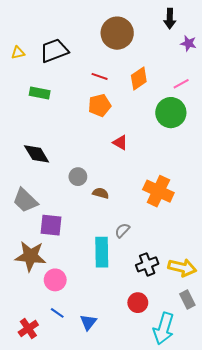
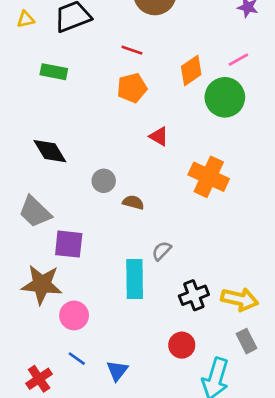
orange diamond: (139, 78) -> (191, 70), moved
orange cross: (158, 191) -> (209, 177), moved

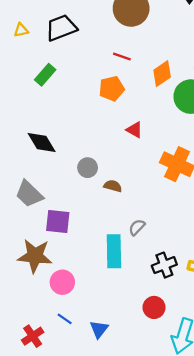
red line: (132, 50) -> (122, 56), moved
green rectangle: (54, 72) -> (45, 75), turned -60

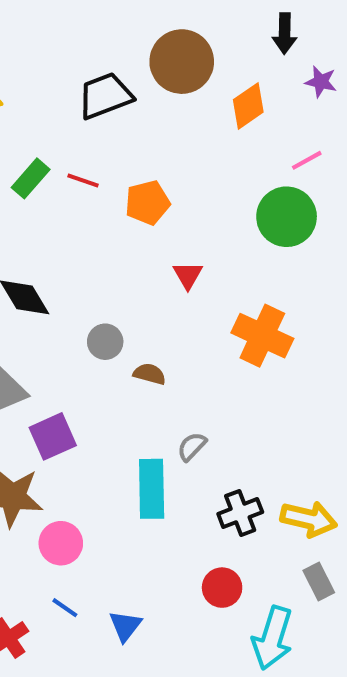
black trapezoid: (61, 28) -> (105, 96), moved
red line: (122, 56) -> (83, 180), moved
orange diamond: (162, 74) -> (248, 106), moved
red triangle: (135, 130) -> (188, 275), turned 30
purple square: (58, 221) -> (53, 436), turned -30

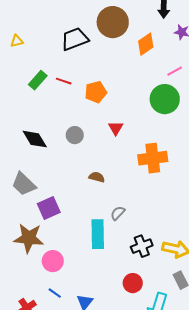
orange cross: (262, 336) -> (153, 158), turned -32
gray circle: (105, 342) -> (75, 135), moved

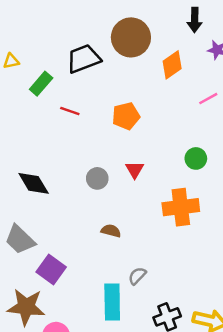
green rectangle: (38, 80) -> (41, 84), moved
orange pentagon: (96, 92) -> (126, 116), moved
green circle: (165, 99) -> (196, 158), moved, size x0.6
gray circle: (75, 135) -> (97, 178), moved
purple square: (49, 208) -> (51, 270), turned -30

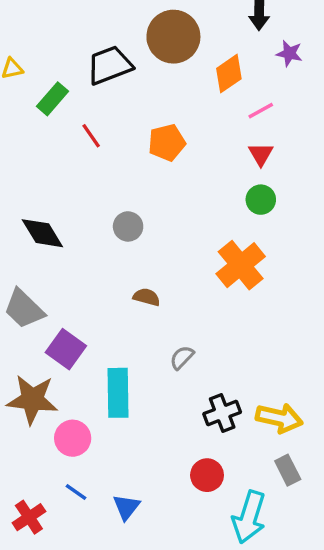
pink line: (208, 99) -> (261, 111), moved
red line: (70, 111) -> (91, 136), turned 36
red triangle: (135, 170) -> (261, 154), moved
orange cross: (181, 207) -> (241, 265), turned -32
cyan rectangle: (112, 302) -> (118, 393), moved

